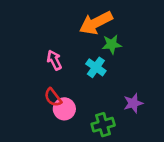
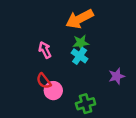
green star: (112, 44) -> (81, 43), moved
purple star: (133, 103) -> (117, 76), moved

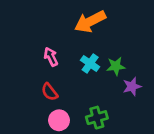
green star: (81, 43) -> (116, 66), moved
pink circle: (53, 91) -> (59, 120), moved

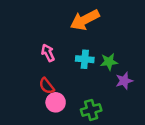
cyan cross: (90, 63) -> (85, 59), turned -30
pink circle: (59, 120) -> (56, 102), moved

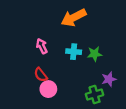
purple star: (124, 81) -> (109, 79), moved
green cross: (91, 110) -> (95, 95), moved

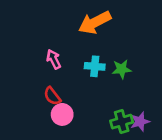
purple star: (109, 79) -> (140, 122), moved

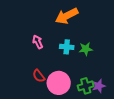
red semicircle: (52, 96) -> (39, 76), moved
pink circle: (62, 114) -> (59, 83), moved, size x1.5

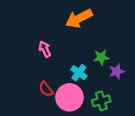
cyan cross: (67, 47) -> (79, 73), moved, turned 32
purple star: (99, 86) -> (117, 71), moved

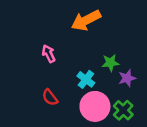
pink circle: (69, 97) -> (95, 106), moved
green cross: (101, 101) -> (123, 110), moved, turned -30

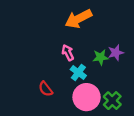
pink arrow: (49, 54) -> (68, 53), moved
purple star: (127, 78) -> (116, 53), moved

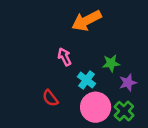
pink arrow: (68, 53) -> (65, 57), moved
purple star: (116, 53) -> (128, 83), moved

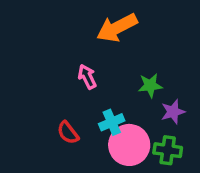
cyan cross: (87, 80) -> (112, 122), moved, turned 30
green cross: (124, 111) -> (168, 150), turned -36

